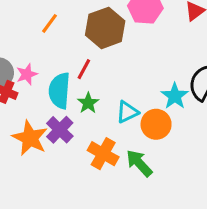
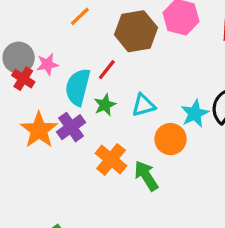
cyan triangle: (127, 112) -> (143, 105), moved

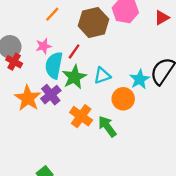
pink star: (47, 64) -> (44, 46), moved
green star: (105, 105) -> (74, 77), size x1.5

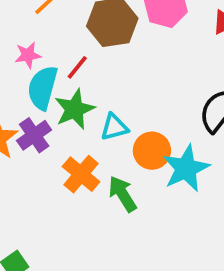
cyan triangle: (102, 76) -> (114, 127), moved
cyan star: (140, 79) -> (186, 168), moved, size x1.4

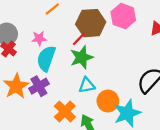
red line: (77, 67) -> (79, 39), moved
green star: (75, 109) -> (82, 57), moved

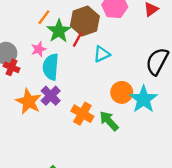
green star: (82, 57) -> (59, 31), moved
cyan triangle: (87, 85) -> (102, 54), moved

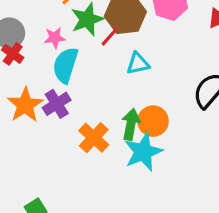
cyan star: (144, 99) -> (143, 152), moved
green arrow: (109, 121) -> (131, 124), moved, turned 40

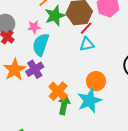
red line: (110, 37) -> (86, 28), moved
green arrow: (131, 124) -> (64, 105), moved

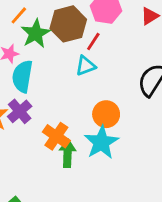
red line: (86, 28) -> (93, 41), moved

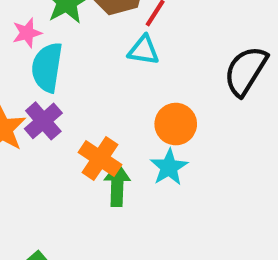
cyan triangle: (86, 66) -> (144, 50), turned 30
cyan star: (101, 142) -> (169, 167), size x0.7

